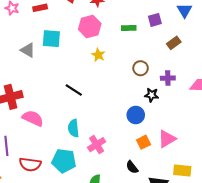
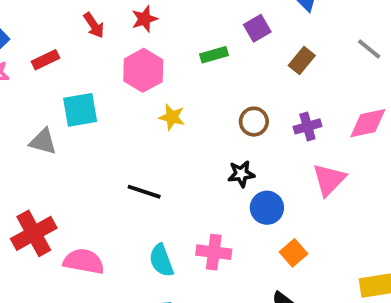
black star: (152, 95) -> (241, 174), moved
pink triangle: (167, 139) -> (329, 180), moved
pink cross: (97, 145) -> (214, 252), moved, turned -36

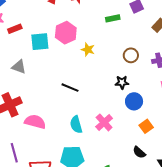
red rectangle: (45, 60) -> (15, 29), moved
pink hexagon: (143, 70) -> (66, 33), moved
gray triangle: (43, 142) -> (19, 67), moved
pink cross: (214, 252) -> (104, 122), turned 36

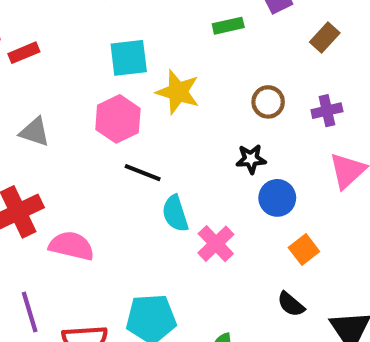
pink hexagon: (66, 33) -> (118, 119), moved
cyan square: (40, 42) -> (129, 58), moved
yellow star: (88, 50) -> (178, 92), size x1.5
cyan semicircle: (76, 125) -> (175, 213), moved

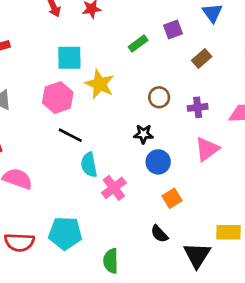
green rectangle: (228, 26) -> (138, 44), turned -30

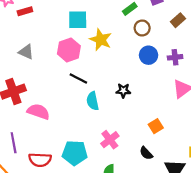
brown circle: (159, 97) -> (142, 28), moved
black star: (143, 134) -> (123, 91), moved
blue circle: (158, 162) -> (149, 55), moved
pink cross: (114, 188) -> (110, 140), moved

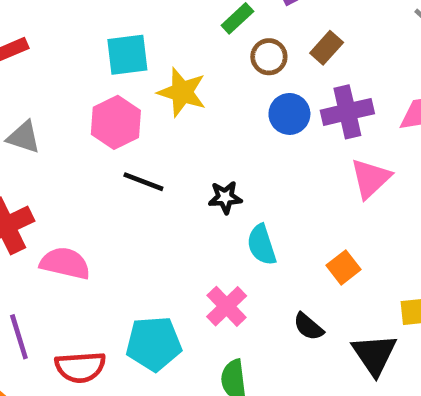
brown rectangle: (178, 20) -> (327, 48), moved
purple cross: (175, 57) -> (347, 112), size x1.5
black star: (123, 91) -> (225, 197), moved
cyan semicircle: (93, 101) -> (262, 245), moved
orange square: (156, 126) -> (344, 267), moved

